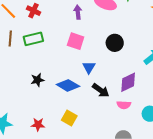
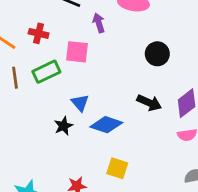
pink square: (76, 41) -> (77, 52), moved
blue triangle: (89, 67) -> (80, 103), moved
black arrow: (101, 90) -> (149, 103), moved

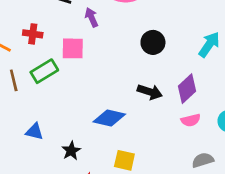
blue triangle: (80, 103) -> (35, 131), moved, turned -30
black star: (64, 126) -> (71, 151), moved

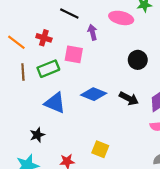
blue diamond: (109, 118) -> (94, 94), moved
blue triangle: (35, 131) -> (55, 103), moved, size x1.5
black star: (71, 151) -> (37, 135), moved

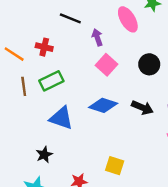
pink ellipse: (121, 18) -> (128, 19), turned 50
pink square: (74, 54) -> (107, 65), moved, turned 36

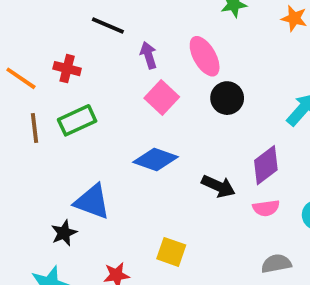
pink ellipse: (128, 19) -> (205, 56), moved
black arrow: (142, 108) -> (218, 186), moved
blue triangle: (61, 118) -> (92, 202), moved

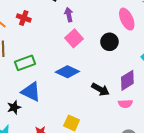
pink ellipse: (205, 56) -> (127, 19), moved
green rectangle: (77, 120) -> (25, 63), moved

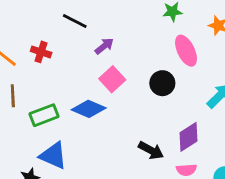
purple arrow: (69, 15) -> (104, 46), turned 64
blue diamond: (67, 72) -> (89, 109), moved

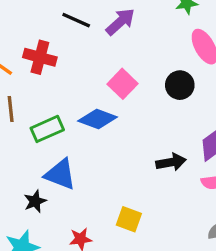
purple arrow: (104, 46) -> (120, 22), moved, size x1.4
red cross: (41, 52) -> (40, 57), size x1.4
black arrow: (151, 150) -> (171, 162), turned -35

